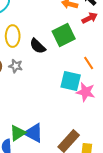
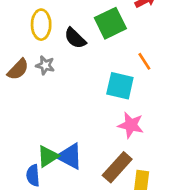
pink star: (86, 92) -> (131, 125), moved

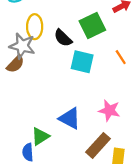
gray star: (45, 65) -> (22, 46), moved, size x1.6
cyan square: (120, 86) -> (82, 62), moved
blue triangle: (70, 156) -> (70, 118), moved

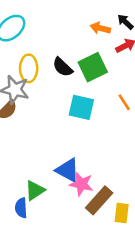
black semicircle: (63, 38) -> (63, 67), moved
pink star: (109, 110) -> (81, 184), moved

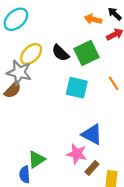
yellow ellipse: (29, 68) -> (31, 54), turned 45
blue triangle: (68, 170) -> (92, 134), moved
brown rectangle: (99, 200) -> (92, 168), size x0.6

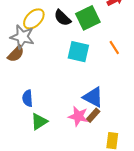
brown rectangle: (92, 168) -> (93, 115), moved
blue semicircle: (25, 175) -> (28, 98), moved

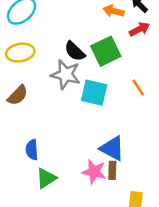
yellow ellipse: (34, 19) -> (20, 53), moved, turned 35
gray star: (22, 37) -> (66, 75), moved
brown rectangle: (93, 115) -> (112, 170), turned -40

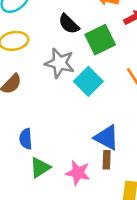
black semicircle: (75, 51) -> (69, 24), moved
cyan square: (94, 93) -> (88, 81), turned 32
pink star: (94, 172) -> (78, 173), moved

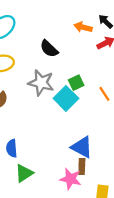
green square: (100, 40) -> (76, 83), moved, size x0.6
pink star: (78, 173) -> (71, 179), moved

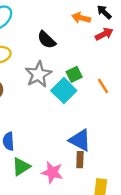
gray star: (41, 83) -> (38, 74), turned 30
pink star: (71, 179) -> (52, 172), moved

